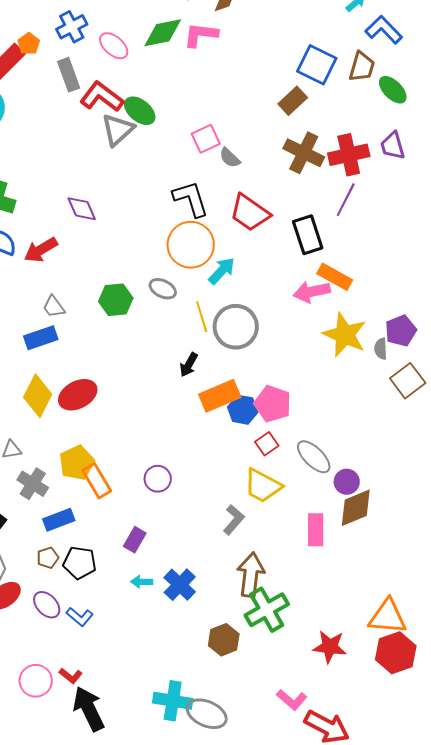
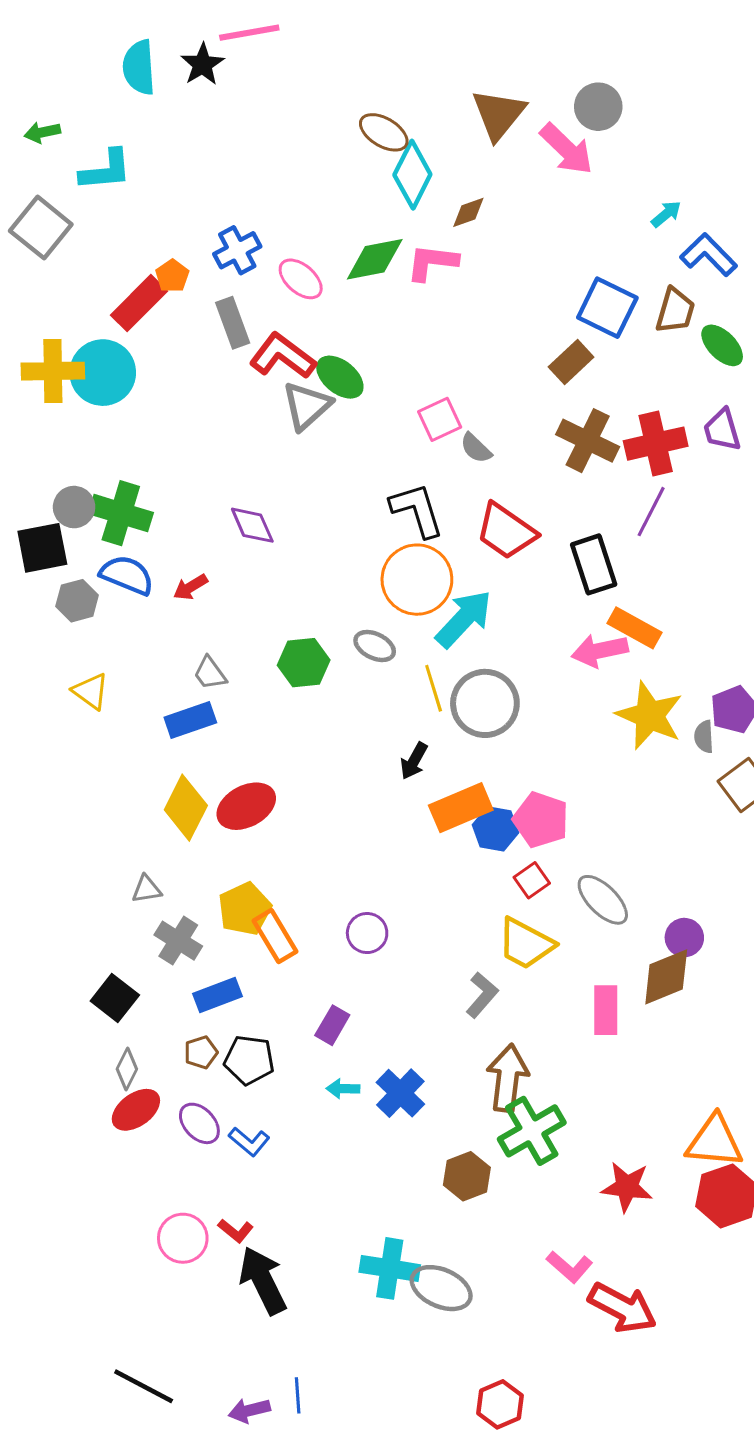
red arrow: (41, 250) -> (190, 587), size x0.7
cyan arrow: (222, 271) -> (464, 619), size x1.4
purple circle: (347, 482) -> (684, 938), moved

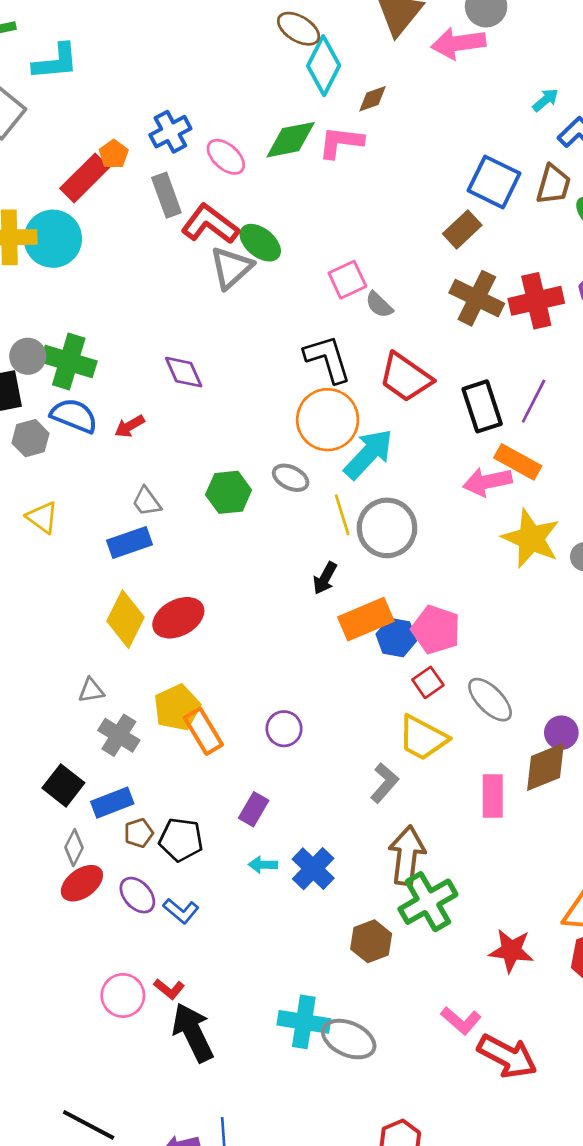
pink arrow: (567, 149) -> (458, 43), turned 128
purple line: (651, 512) -> (534, 401), moved
blue rectangle: (218, 995) -> (112, 803), moved

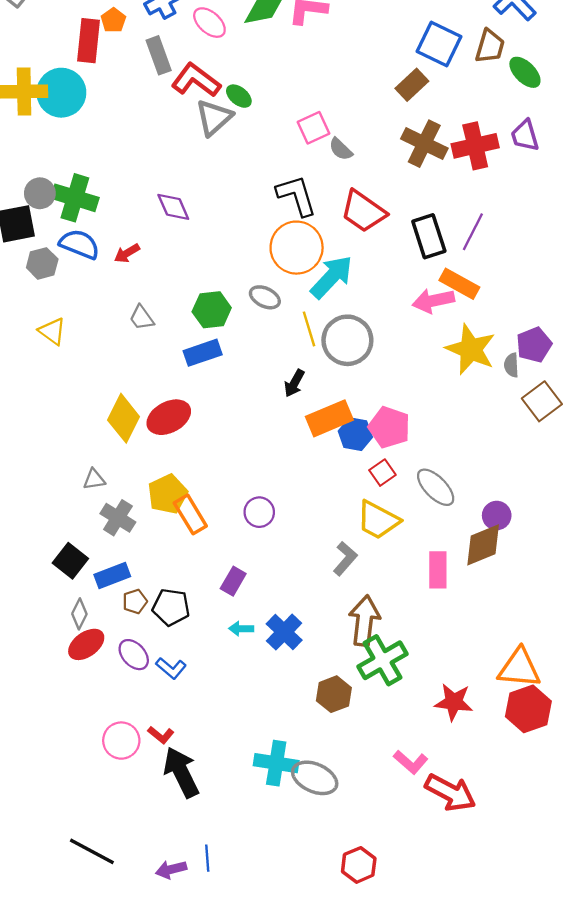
red rectangle: (85, 178) -> (88, 41), turned -39
green ellipse: (260, 243) -> (239, 96), size x0.7
blue rectangle: (129, 542) -> (203, 353), moved

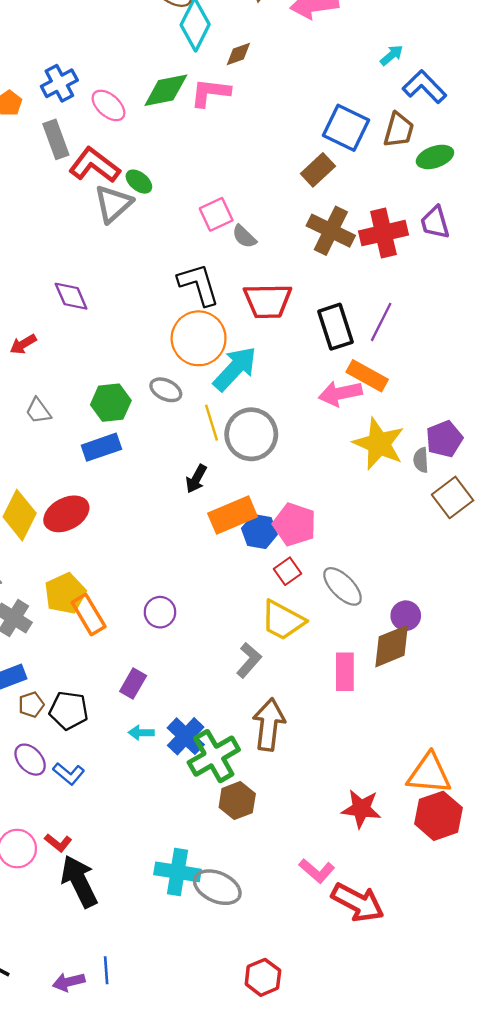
green ellipse: (525, 72) -> (435, 157), turned -64
red trapezoid: (363, 211) -> (268, 301), turned -36
green cross: (382, 660) -> (214, 756), moved

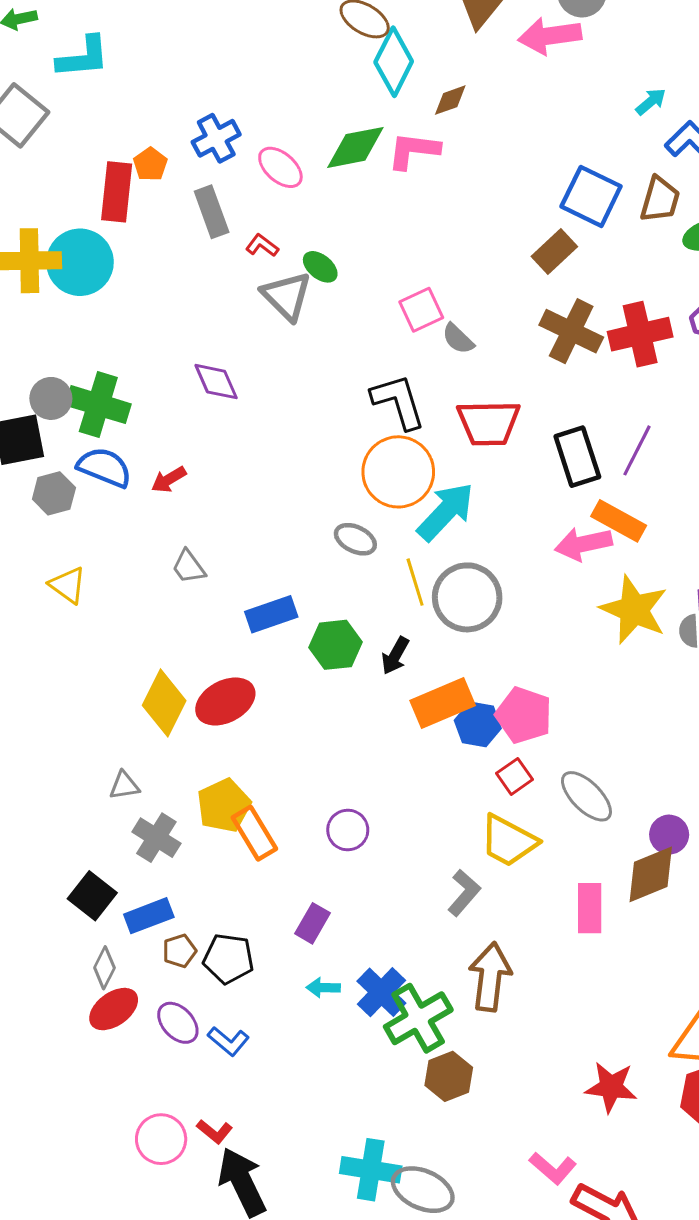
red L-shape: (94, 165) -> (262, 245), size x0.5
gray triangle: (113, 204) -> (287, 296), turned -33
purple diamond: (71, 296) -> (216, 382), moved
green hexagon: (111, 403) -> (336, 645), moved

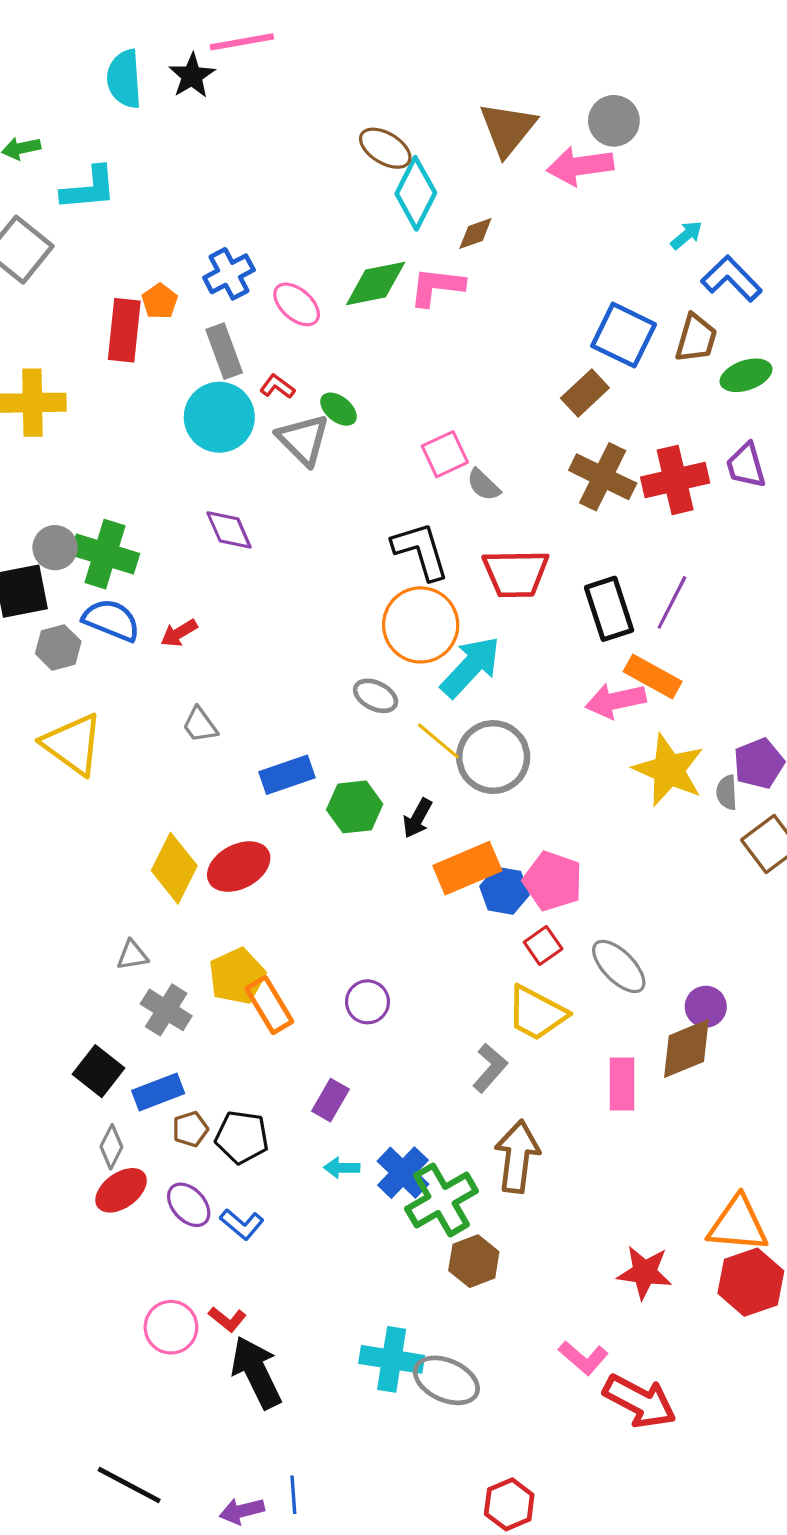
cyan circle: (80, 262) -> (219, 417), moved
yellow line: (415, 582) -> (438, 741), turned -33
yellow triangle: (68, 585) -> (73, 744), size x1.6

